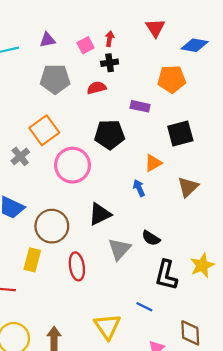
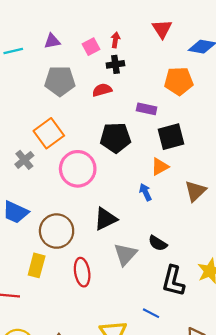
black square: (180, 134) -> (171, 137), moved

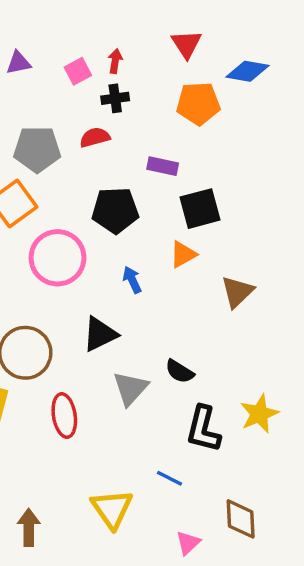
gray pentagon: (60, 81) -> (37, 149), moved
orange pentagon: (179, 81) -> (198, 103), moved
blue arrow: (145, 192) -> (132, 280), moved

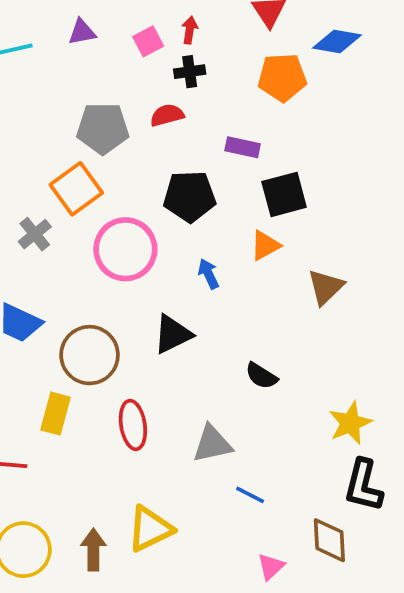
gray triangle: (130, 388) -> (212, 444), moved, turned 36
black L-shape: (203, 429) -> (363, 485), moved
yellow triangle: (112, 509) -> (150, 529), moved, turned 39

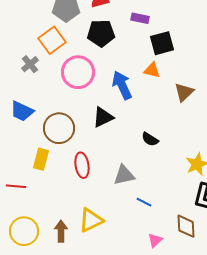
black pentagon: (190, 196) -> (101, 33), moved
orange triangle: (265, 245) -> (152, 70), turned 42
blue arrow: (209, 274) -> (122, 85), size x1.8

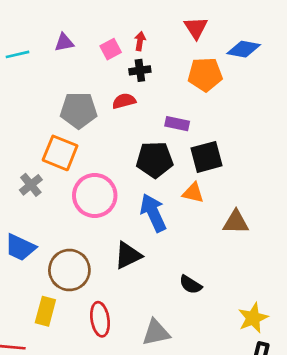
black pentagon: (101, 33) -> (155, 160), moved
orange square: (52, 40) -> (60, 153), turned -32
brown triangle: (184, 92) -> (236, 222), turned 45

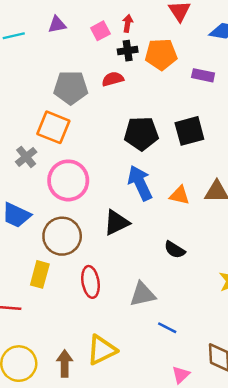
orange pentagon: (205, 74) -> (161, 54), moved
purple rectangle: (177, 124) -> (203, 75), moved
orange triangle: (193, 193) -> (180, 195), moved
pink circle: (95, 195) -> (68, 180), moved

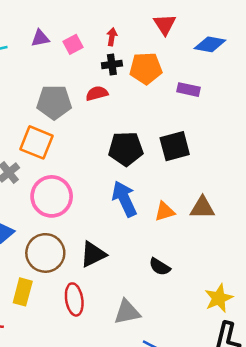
pink square: (100, 31) -> (73, 44), moved
orange triangle: (180, 195) -> (165, 211), turned -30
black triangle: (116, 223) -> (93, 254), moved

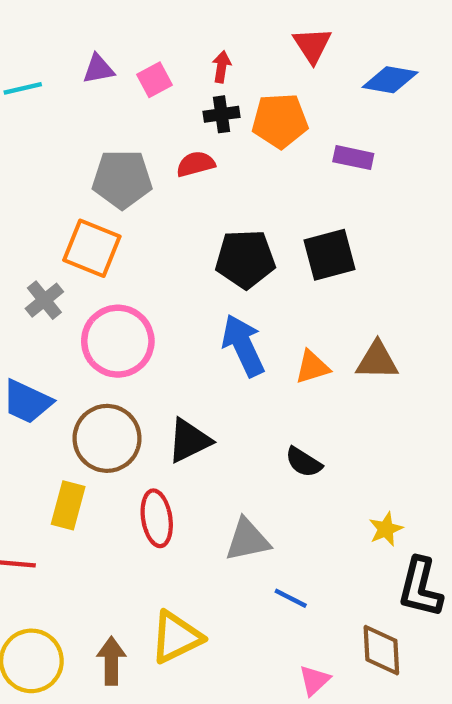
yellow star: (219, 298) -> (386, 529), moved, size x0.7

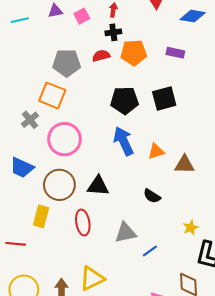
orange pentagon: (280, 121) -> (134, 53), moved
brown triangle: (377, 361) -> (184, 165), moved
black triangle: (189, 441) -> (98, 186), turned 30
blue line: (291, 598) -> (150, 251), moved, turned -63

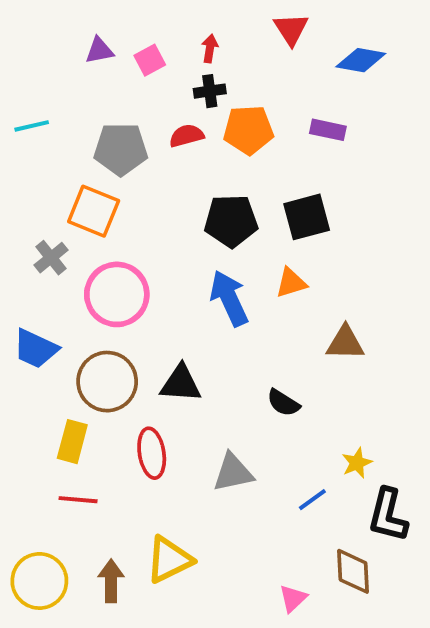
cyan line: (20, 20) -> (32, 126), moved
orange triangle: (156, 151) -> (291, 283), moved
red line: (16, 244) -> (78, 500), moved
blue line: (150, 251) -> (312, 500), moved

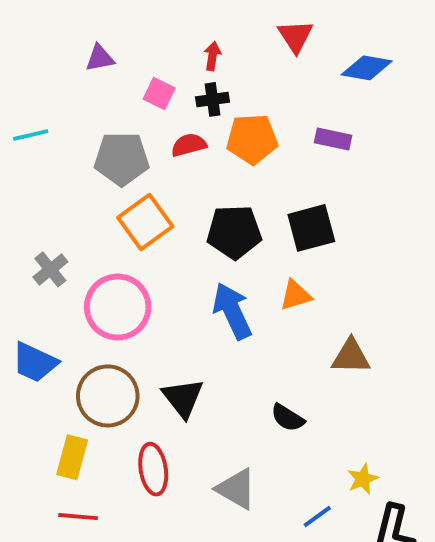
pink square: (150, 60) -> (159, 94), moved, turned -36
orange square: (94, 211) -> (145, 222), moved, turned 32
black triangle: (181, 383) -> (183, 398), turned 48
gray triangle: (233, 473) -> (236, 489), turned 42

